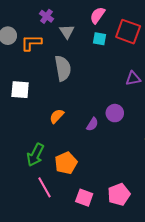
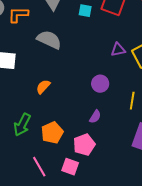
gray semicircle: (63, 68) -> (49, 40), turned -55
purple semicircle: (92, 124) -> (95, 117), moved
pink line: (44, 187) -> (39, 167), moved
pink pentagon: (119, 195) -> (84, 145), moved

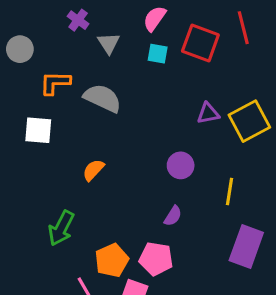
orange L-shape: (18, 15) -> (55, 83), moved
orange pentagon: (52, 133) -> (112, 260), moved
pink pentagon: (84, 145) -> (156, 259), turned 30

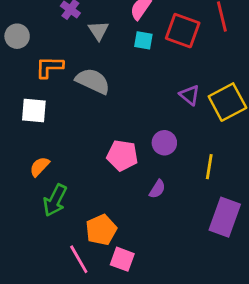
purple triangle: (208, 113) -> (190, 95), turned 50
orange semicircle: (93, 170) -> (40, 167), moved
pink pentagon: (156, 259) -> (122, 155), moved

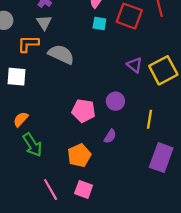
gray triangle: (98, 31) -> (44, 22), moved
green arrow: (55, 200) -> (32, 145), turned -60
orange pentagon: (101, 230) -> (79, 155), moved

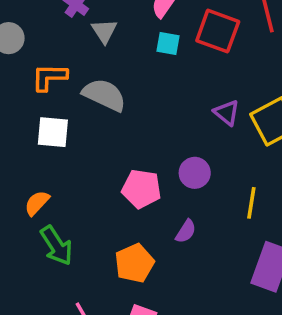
gray triangle: (44, 22) -> (104, 31), moved
white square: (16, 77) -> (53, 132), moved

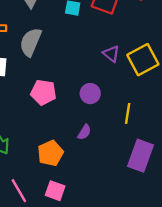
gray semicircle: (104, 95) -> (31, 42), turned -92
pink pentagon: (141, 189) -> (43, 92), moved

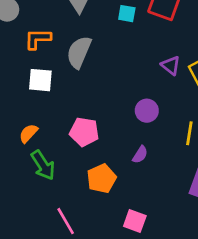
pink pentagon: (43, 92) -> (84, 132), moved
pink square: (55, 191) -> (135, 221), moved

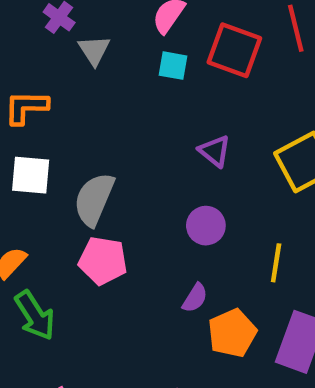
gray semicircle: (79, 52) -> (94, 199), moved
purple triangle: (171, 65) -> (215, 151), moved
orange pentagon: (102, 178) -> (232, 333), moved

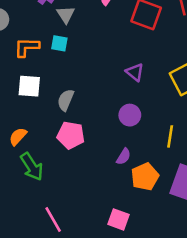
cyan square: (173, 66) -> (59, 43), moved
gray semicircle: (94, 199) -> (66, 100), size x0.7

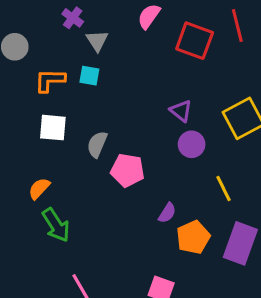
purple circle: (130, 115) -> (192, 144), moved
pink pentagon: (71, 135) -> (128, 170), moved
yellow line: (170, 136) -> (224, 189), turned -35

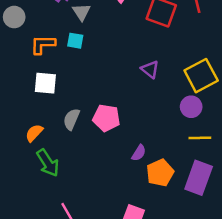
gray semicircle: (97, 144) -> (71, 119), moved
purple circle: (192, 144) -> (191, 107), moved
yellow line: (224, 189) -> (200, 138), moved, turned -65

